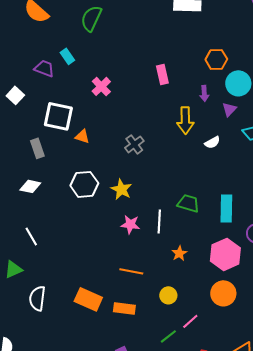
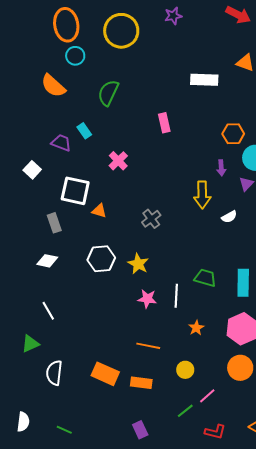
pink rectangle: (162, 74) -> (164, 123), moved

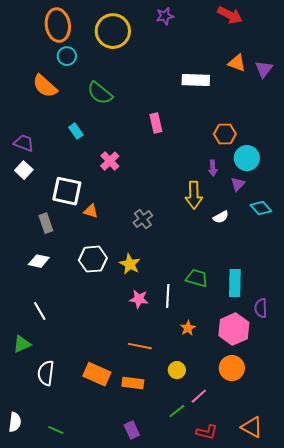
green semicircle: (108, 93) -> (100, 93), turned -76
purple trapezoid: (61, 143) -> (24, 143), moved

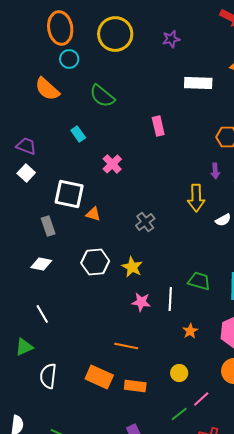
purple star: (165, 16) -> (171, 39), moved
orange line: (140, 346) -> (126, 346), moved

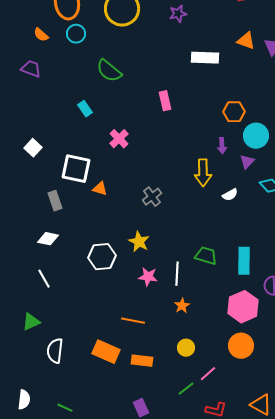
orange semicircle: (47, 89) -> (41, 35), moved, size x0.6
purple trapezoid: (26, 146) -> (31, 69), moved
white hexagon: (95, 262) -> (102, 257), moved
white line: (42, 314) -> (44, 279), moved
orange star: (190, 331) -> (182, 306), moved

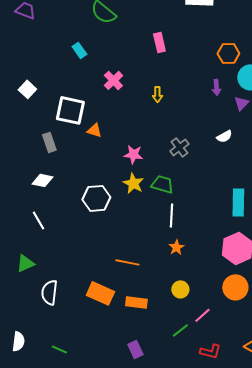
yellow arrow: (203, 173) -> (157, 94), moved, size x0.6
gray cross: (152, 197) -> (179, 147), moved
green trapezoid: (206, 256) -> (162, 184), moved
pink star: (148, 277) -> (133, 154), moved

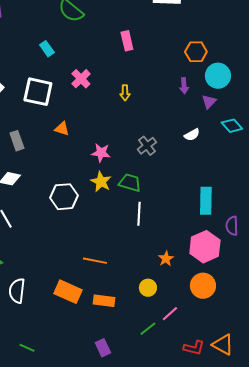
white square: (70, 110) -> (38, 92), moved
orange star: (176, 247) -> (166, 259), moved
red L-shape: (210, 351) -> (194, 348), moved

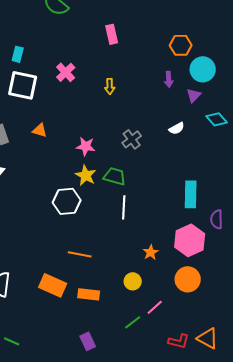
cyan rectangle: (47, 49) -> (18, 54), moved, turned 49
orange triangle: (62, 129) -> (40, 130), moved
white hexagon: (64, 197) -> (67, 201), moved

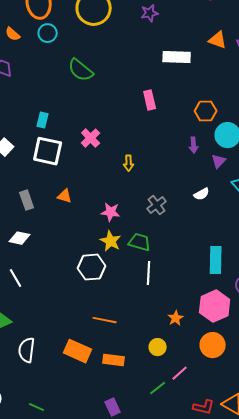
pink rectangle: (112, 34) -> (150, 100), moved
yellow arrow: (110, 86) -> (129, 163), moved

